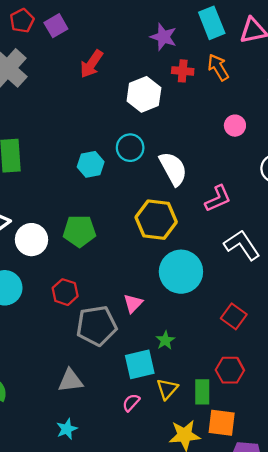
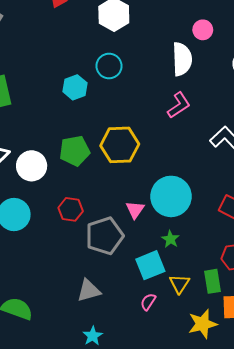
white semicircle: (173, 169) -> (182, 59), moved, turned 36
pink L-shape: (218, 199) -> (179, 105), moved
yellow hexagon: (156, 220) -> (120, 145), moved
cyan circle: (181, 272) -> (171, 196), moved

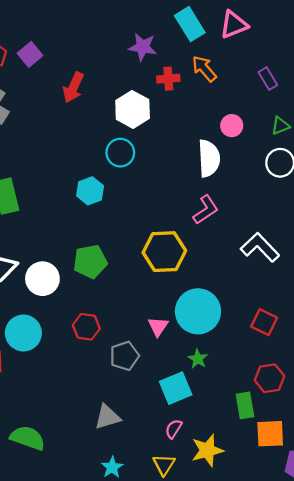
cyan circle: (109, 66) -> (120, 153), moved
yellow hexagon: (120, 145) -> (164, 252), moved
gray pentagon: (105, 236) -> (124, 356), size x0.7
yellow triangle: (179, 284) -> (164, 465), moved
yellow star: (203, 324) -> (207, 450), moved

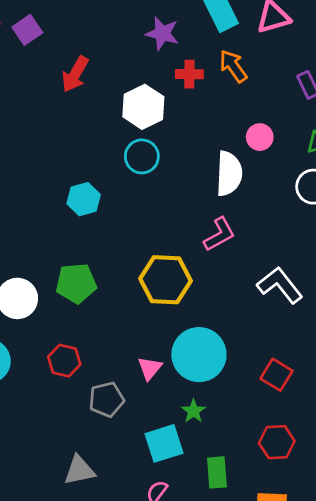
cyan circle: (120, 153) -> (142, 156), moved
green rectangle: (245, 405) -> (217, 472), moved

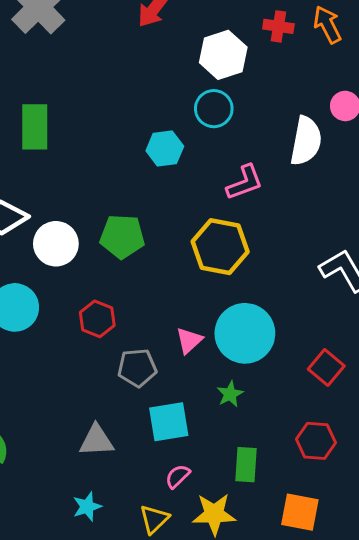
cyan hexagon: (84, 199) -> (165, 149), moved
pink L-shape: (219, 234) -> (245, 182), moved
cyan square: (164, 443) -> (169, 422), moved

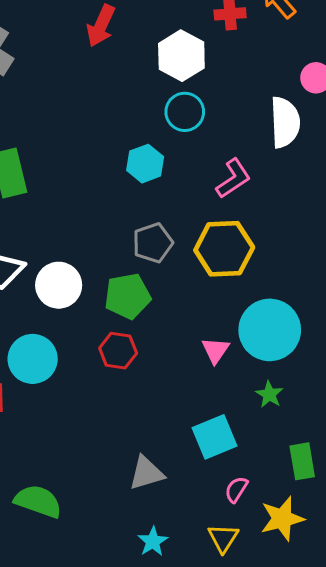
green pentagon: (122, 236) -> (127, 296), moved
gray pentagon: (137, 368) -> (153, 243), moved

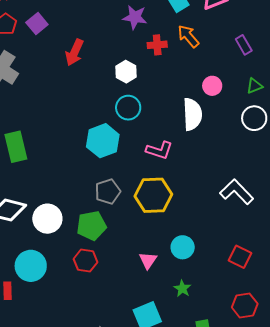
white hexagon: (181, 56) -> (126, 72), size x0.7
cyan hexagon: (145, 164) -> (103, 141), size x1.4
pink L-shape: (233, 179) -> (159, 150), turned 52
cyan circle: (270, 330) -> (183, 247), size x0.6

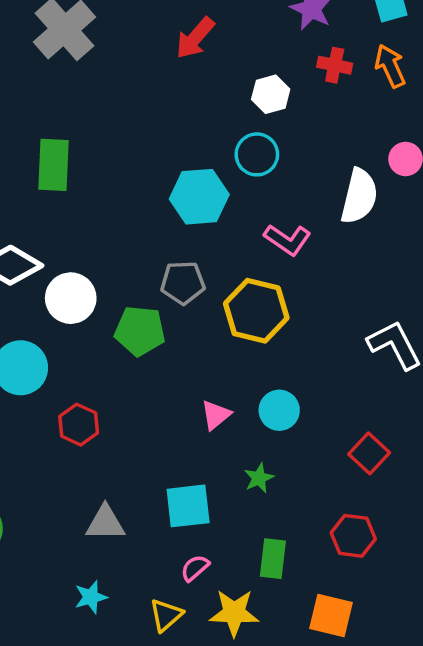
red hexagon: (85, 261) -> (79, 425), moved

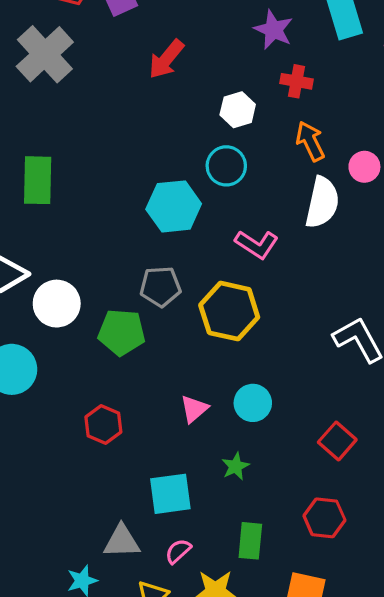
orange arrow: (390, 66) -> (310, 141), moved
red hexagon: (79, 425) -> (103, 425), moved
gray triangle: (105, 523) -> (122, 541), moved

